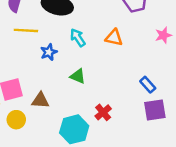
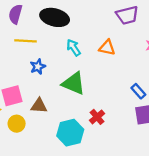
blue star: (49, 52) -> (38, 67), moved
green triangle: (78, 76) -> (74, 83), size x1.6

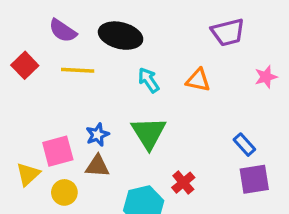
purple semicircle: (15, 14) -> (63, 31), turned -72
blue star: (38, 67) -> (97, 135), moved
green triangle: (74, 83) -> (149, 133), turned 35

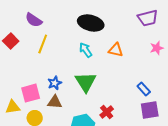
purple trapezoid: (228, 32) -> (148, 18), moved
black ellipse: (121, 36) -> (91, 23), moved
yellow line: (78, 70) -> (43, 44), turned -72
yellow triangle: (28, 174) -> (13, 107), turned 35

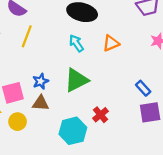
orange triangle: (116, 50) -> (111, 43), turned -35
green triangle: (86, 82) -> (76, 80), turned 35

